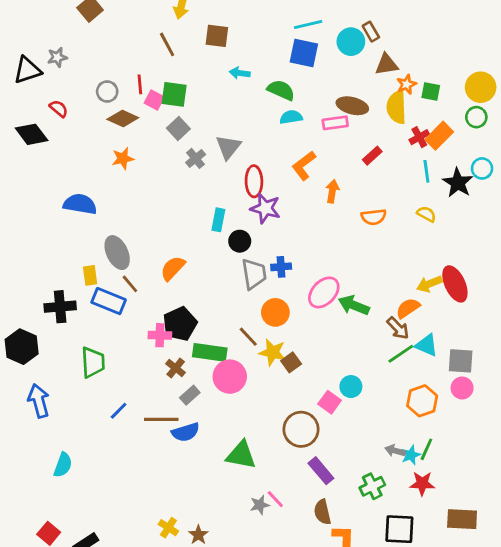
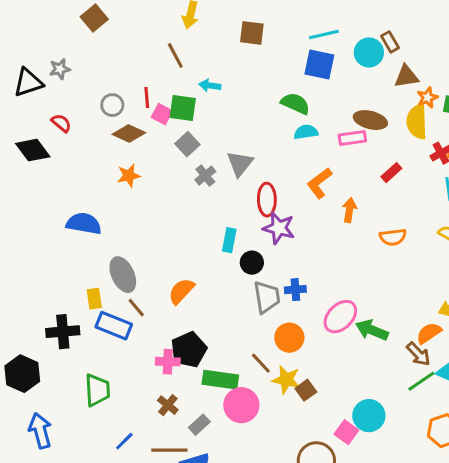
brown square: (217, 36) -> (252, 33), moved
cyan arrow: (240, 73) -> (210, 86), moved
brown cross: (176, 368) -> (168, 405), moved
cyan circle: (351, 387) -> (369, 416), size x1.4

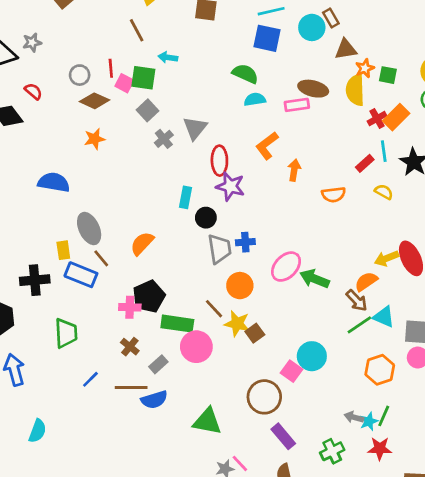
red rectangle: (391, 173) -> (365, 163), moved

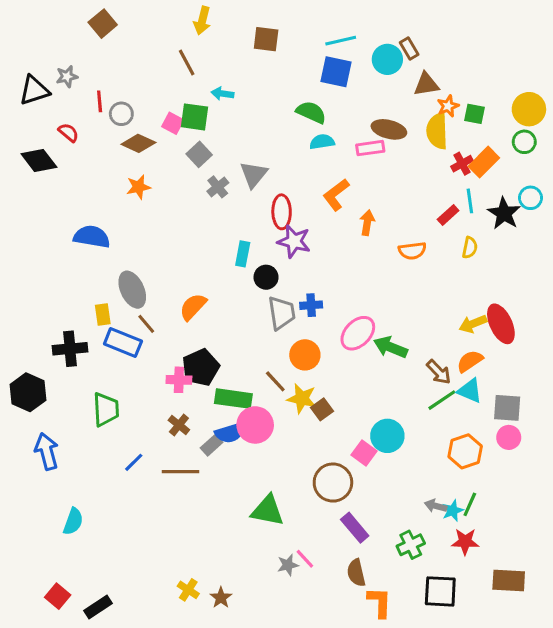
red line: (111, 68) -> (100, 101), moved
yellow semicircle: (384, 192) -> (470, 248), turned 72
orange semicircle: (366, 281) -> (470, 361), moved
blue semicircle: (154, 400) -> (230, 433), moved

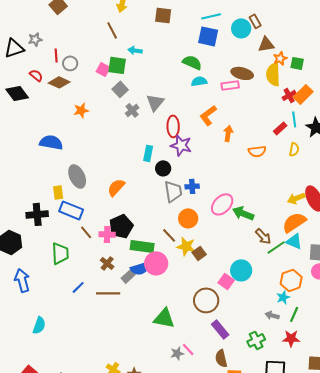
brown diamond: (138, 143) -> (59, 82), moved
brown line: (146, 324) -> (86, 232), moved
orange semicircle: (470, 361) -> (294, 222), size x1.4
brown arrow: (439, 372) -> (263, 236), moved
cyan star: (453, 511) -> (283, 297), moved

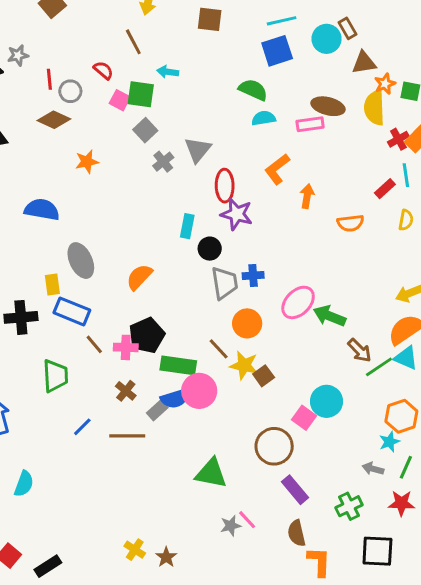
blue square: (208, 36) -> (277, 51), turned -30
red semicircle: (36, 75) -> (103, 70), moved

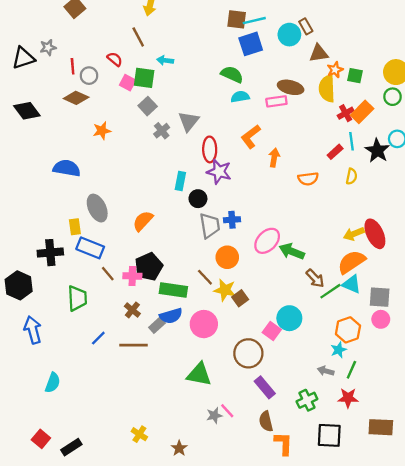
brown square: (210, 19) -> (237, 19), moved
pink circle: (199, 391) -> (204, 324), moved
brown star: (166, 557) -> (179, 448), moved

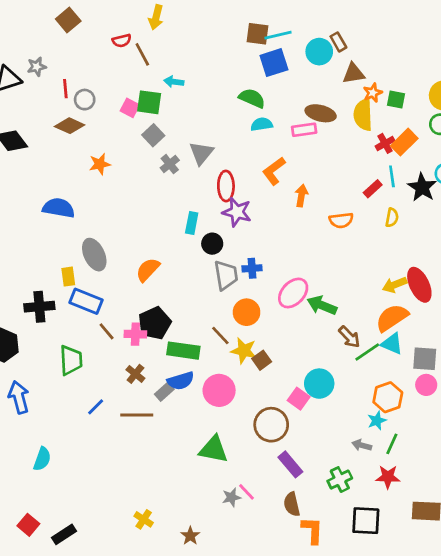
red semicircle: (115, 59) -> (122, 41), moved, turned 126

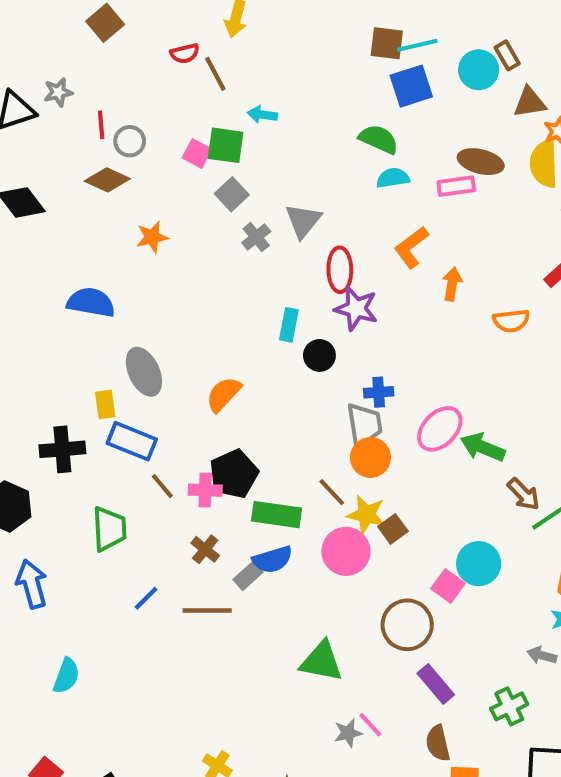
gray trapezoid: (226, 275) -> (364, 425), moved
pink circle: (219, 390) -> (346, 551), moved

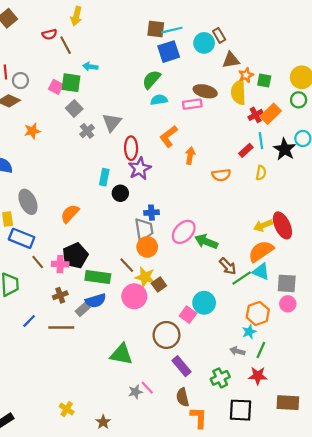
green semicircle: (379, 139) -> (151, 79), turned -72
purple star: (356, 309) -> (140, 169), turned 30
brown cross: (205, 549) -> (60, 295), turned 32

